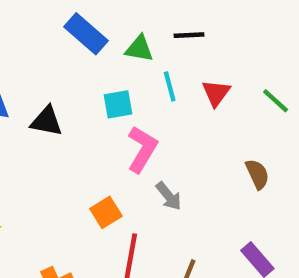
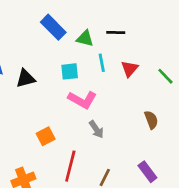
black triangle: (47, 121) -> (26, 79), turned -30
pink L-shape: (142, 149) -> (82, 100), turned 84
orange square: (106, 212) -> (46, 136), moved

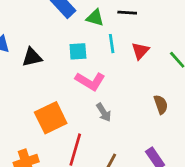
orange square: (46, 136) -> (51, 118), size x1.6

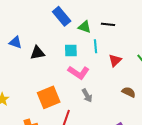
red triangle: (140, 51) -> (115, 60), moved
brown semicircle: (161, 105) -> (129, 92), turned -48

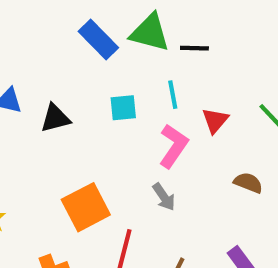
green triangle: (85, 27) -> (150, 33), moved, size x1.5
pink L-shape: (79, 72) -> (173, 146), moved, turned -85

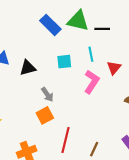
gray arrow: (164, 197) -> (47, 94), moved
orange square: (86, 207) -> (45, 115), size x0.7

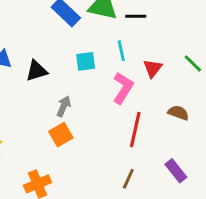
gray arrow: (47, 94) -> (64, 106), turned -120
red line: (66, 140) -> (135, 129), moved

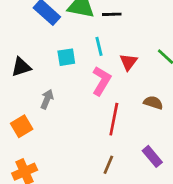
orange square: (61, 135) -> (22, 126), moved

